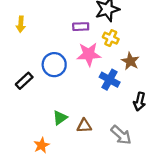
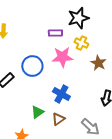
blue cross: (110, 80) -> (61, 94), moved
brown triangle: (84, 126) -> (58, 119), turned -32

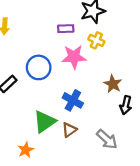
brown star: (98, 63) -> (113, 84), moved
green triangle: (37, 112) -> (45, 122), size x1.5

